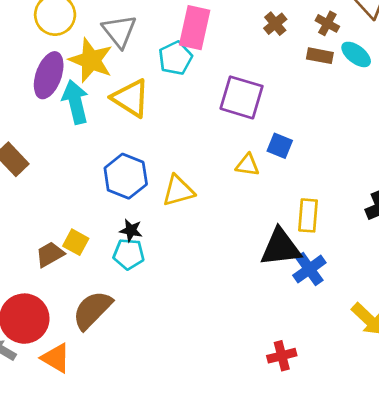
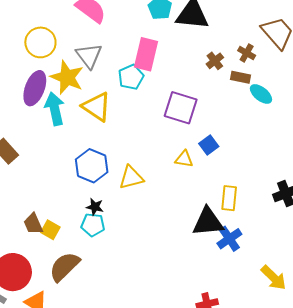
brown cross: (275, 24) -> (215, 61), moved
cyan ellipse: (356, 54) -> (261, 94), moved
blue square: (280, 146) -> (209, 145), turned 30
yellow square: (76, 242) -> (50, 230), moved
brown trapezoid: (50, 254) -> (33, 224), turned -85

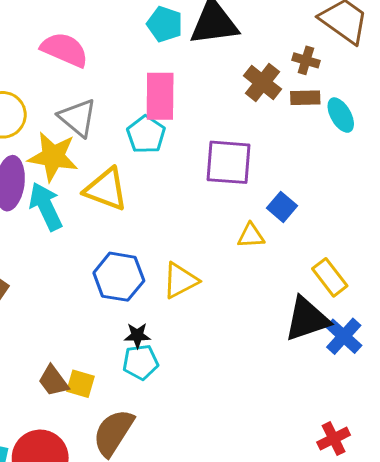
brown cross: (215, 61) -> (262, 82), size x1.4
cyan ellipse: (261, 94) -> (341, 115), turned 35
yellow rectangle: (229, 198) -> (330, 277), turned -30

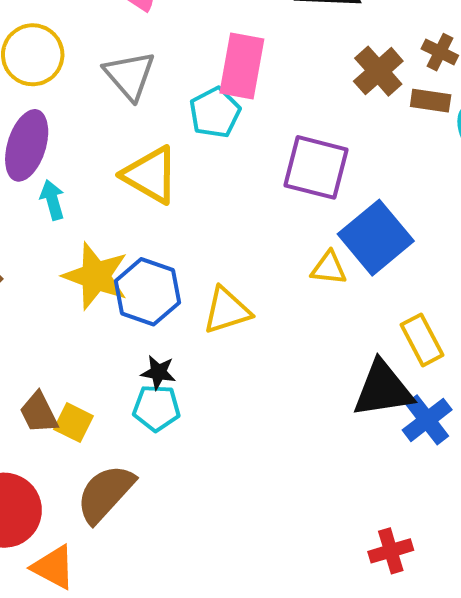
yellow star: (53, 157) -> (96, 276), moved
cyan arrow: (46, 206) -> (52, 200), moved, size x0.6
blue square: (282, 207) -> (376, 238), size x1.8

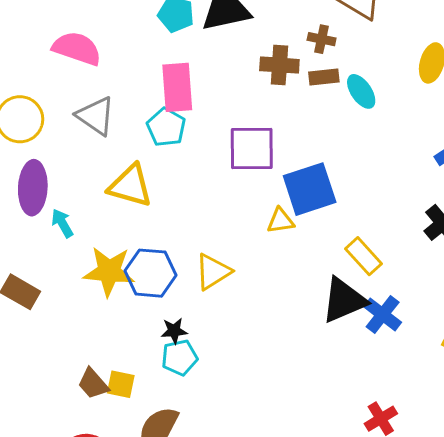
brown cross: (378, 71) -> (279, 65), turned -30
blue square: (376, 238) -> (310, 189), turned 36

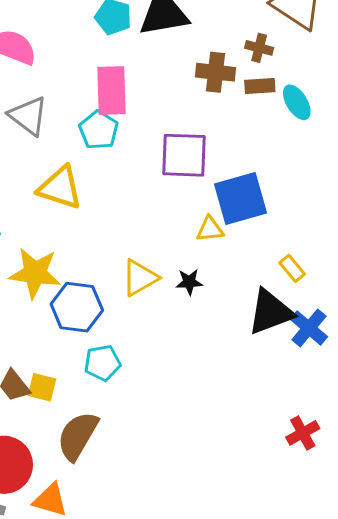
yellow rectangle: (364, 256) -> (292, 268), size x0.7
blue hexagon: (151, 273) -> (77, 307), moved
black star: (174, 331) -> (189, 282), moved

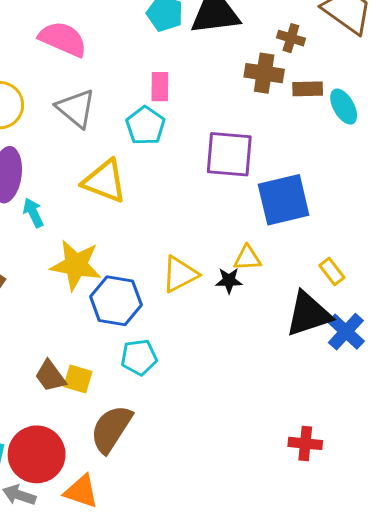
brown cross: (259, 48) -> (291, 38), moved
pink rectangle: (112, 90) -> (160, 87), size x0.6
yellow triangle: (210, 229) -> (247, 258), moved
red cross: (303, 433) -> (305, 443), moved, turned 32

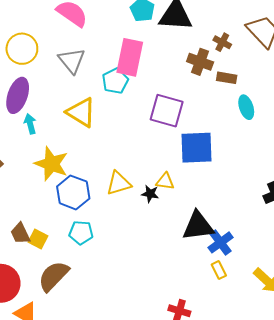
pink rectangle: (160, 87) -> (130, 57), size x1.8
cyan ellipse: (344, 107) -> (246, 107), moved
yellow rectangle: (332, 272) -> (219, 270), moved

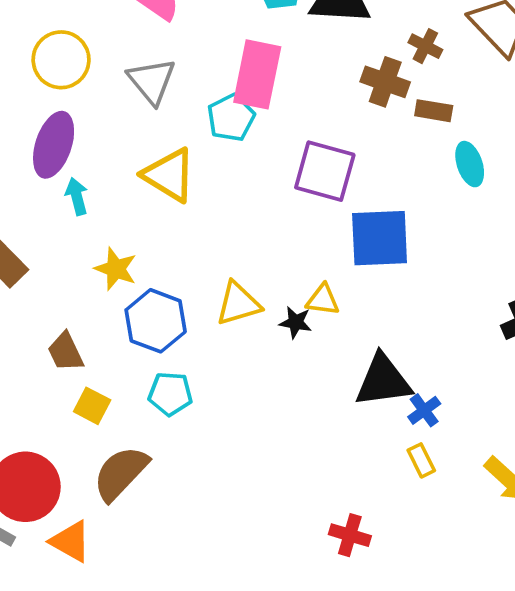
yellow star: (51, 164) -> (116, 269), size x0.7
brown trapezoid: (20, 233) -> (66, 352), moved
blue cross: (221, 242) -> (424, 410), size x0.7

